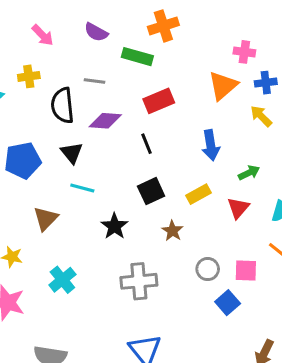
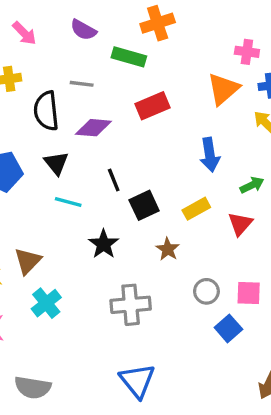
black line: (147, 144) -> (114, 180), moved
brown triangle: (46, 219) -> (28, 261), moved

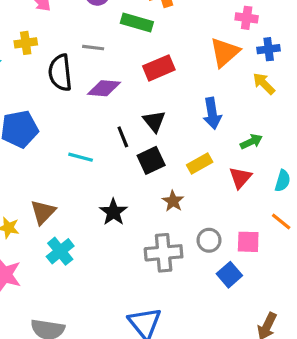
black triangle: (56, 163) -> (154, 121), moved
black star: (104, 244) -> (113, 212), moved
gray cross: (131, 305) -> (164, 253), moved

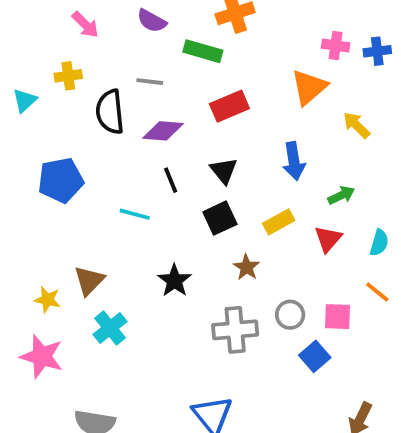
blue cross: (269, 49) -> (377, 51), moved
black line: (123, 137) -> (171, 180), moved

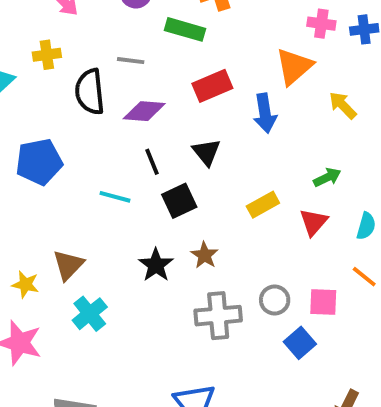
blue arrow: (294, 161) -> (265, 113), moved
black square: (220, 218) -> (179, 201), moved
brown star: (246, 267) -> (205, 255), moved

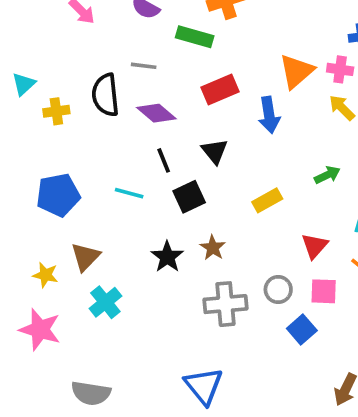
pink cross: (321, 24) -> (340, 69), moved
yellow cross: (47, 55) -> (56, 111), moved
purple diamond: (144, 111) -> (156, 113), turned 36
blue pentagon: (39, 162) -> (58, 195), moved
red triangle: (314, 222) -> (315, 246), moved

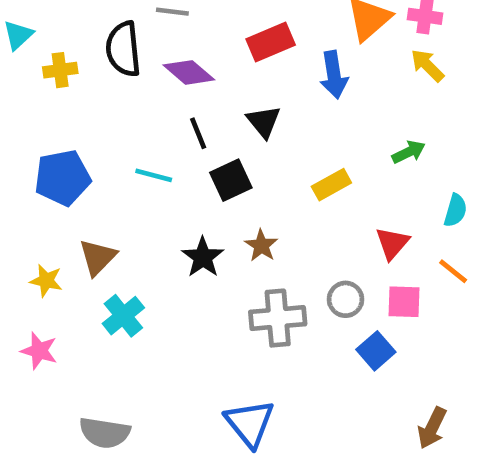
pink star: (40, 330) -> (39, 351), size x0.7

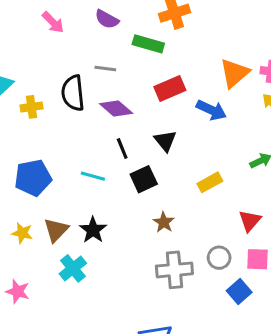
blue arrow: (334, 75) -> (211, 110), turned -56
black star: (203, 257) -> (93, 230), moved
yellow star: (46, 281) -> (22, 233), moved

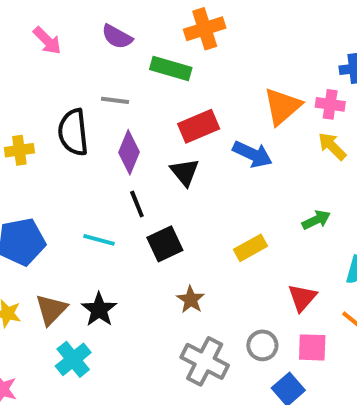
purple diamond: (116, 108) -> (129, 152), turned 72
black triangle: (165, 141) -> (185, 172), moved
gray cross: (174, 270) -> (205, 361), turned 32

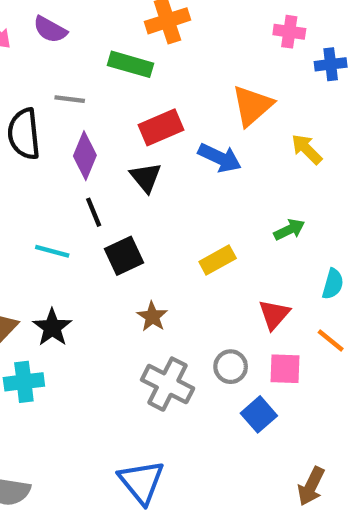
purple semicircle: (117, 37) -> (50, 29), moved
pink cross: (330, 104) -> (289, 32), moved
cyan cross: (73, 359) -> (24, 382), turned 32

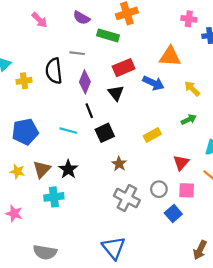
purple semicircle: (50, 29) -> (82, 18), moved
orange triangle: (252, 106) -> (170, 56), turned 45
yellow arrow: (307, 149) -> (192, 89), moved

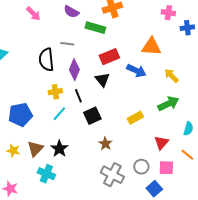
yellow cross: (24, 81) -> (55, 92), moved
green arrow: (189, 120) -> (168, 104), size x1.5
cyan line: (68, 131) -> (59, 114), turned -63
cyan cross: (54, 197) -> (46, 174), turned 30

